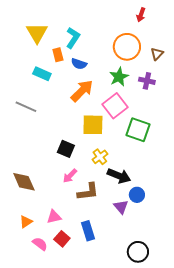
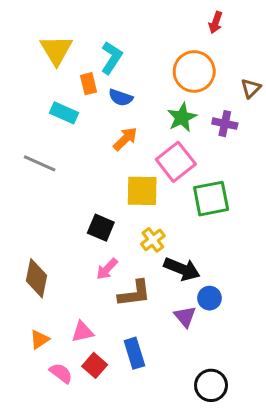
brown triangle: (157, 54) -> (251, 88), moved
orange arrow: (82, 91) -> (125, 139), size x0.7
green square: (138, 130) -> (211, 199), turned -30
brown diamond: (24, 182) -> (36, 278), turned 35

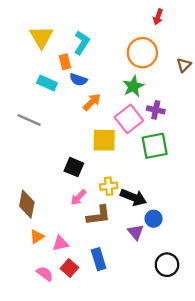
blue semicircle: (121, 98) -> (78, 80), moved
purple cross: (225, 124) -> (156, 110), moved
yellow cross: (153, 240) -> (109, 186), moved, turned 30
orange triangle: (40, 339) -> (37, 237), moved
black circle: (211, 385) -> (167, 265), moved

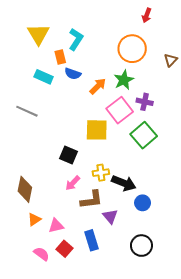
orange arrow: (92, 102) -> (98, 86), moved
green square: (155, 146) -> (144, 135), turned -30
purple triangle: (136, 232) -> (110, 216), moved
black circle: (167, 265) -> (141, 246), moved

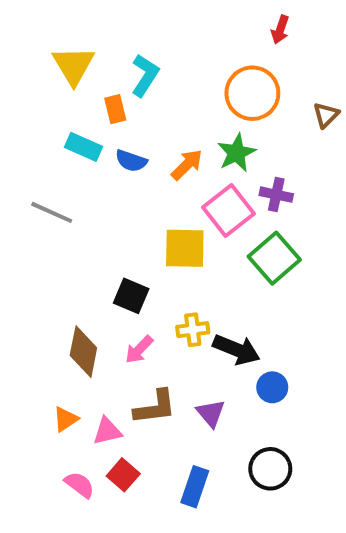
blue semicircle: (73, 74) -> (131, 161), moved
brown diamond: (25, 189) -> (83, 352), moved
brown L-shape: (91, 200) -> (155, 407), moved
blue rectangle: (91, 240) -> (195, 487), moved, turned 36

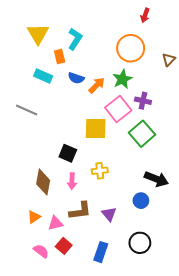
blue semicircle: (131, 161) -> (76, 78), moved
pink arrow: (139, 350) -> (72, 181), turned -42
black arrow: (236, 350) -> (156, 179), moved

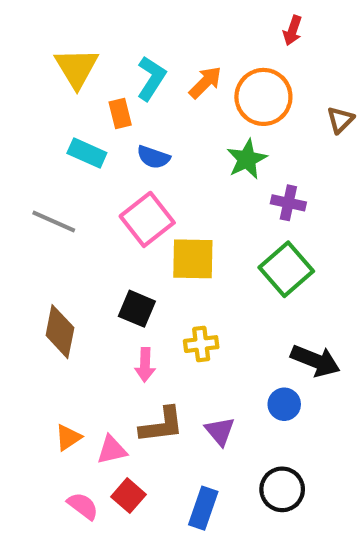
orange arrow: (97, 85) -> (205, 82), moved
pink square: (118, 109) -> (147, 219), moved
brown diamond: (43, 182) -> (60, 332), moved

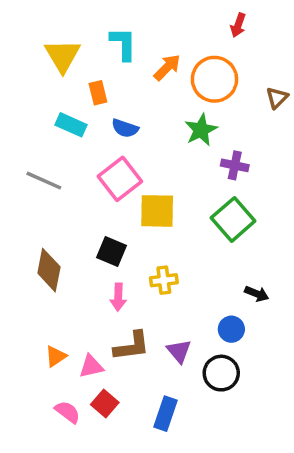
cyan L-shape: (151, 78) -> (123, 44), moved, turned -33
black arrow: (315, 361) -> (257, 294), size x0.6
black circle: (282, 489) -> (221, 373), moved

